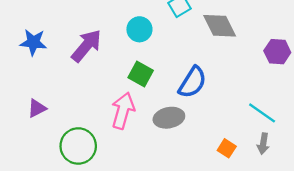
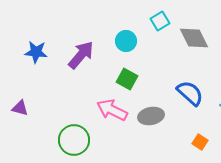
blue semicircle: (192, 82) -> (190, 93), moved, turned -80
purple triangle: (37, 108) -> (20, 108), moved, turned 42
pink arrow: (123, 111) -> (112, 110), turned -80

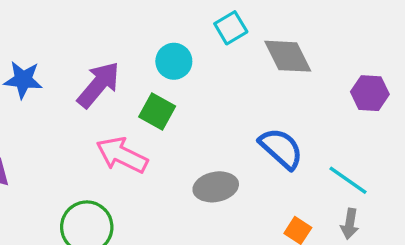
green square: (127, 79) -> (157, 112), moved
pink arrow: (112, 110) -> (122, 155), moved

